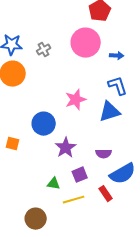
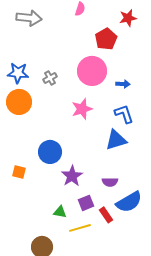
pink star: (76, 100) -> (82, 109), moved
red rectangle: (106, 194) -> (106, 215), moved

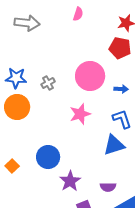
red pentagon: (106, 39) -> (120, 48), moved, turned -30
orange square: (19, 172) -> (12, 166), moved, turned 32

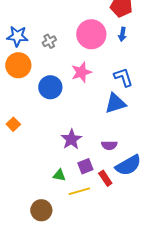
blue arrow: (121, 89) -> (122, 34), moved, turned 96
blue circle: (48, 157) -> (50, 87), moved

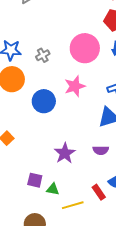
purple semicircle: (109, 145) -> (101, 150), moved
purple square: (85, 166) -> (35, 180), moved, turned 35

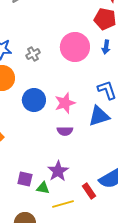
pink star: (75, 86) -> (65, 103), moved
purple semicircle: (101, 150) -> (65, 131), moved
purple star: (65, 153) -> (58, 171), moved

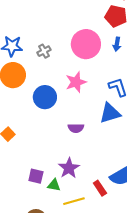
pink star: (65, 103) -> (76, 82), moved

